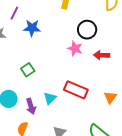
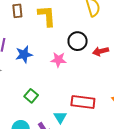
pink star: (75, 48) -> (58, 60), moved
red arrow: (102, 55) -> (101, 51), moved

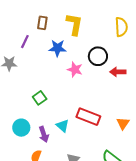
brown rectangle: (17, 11) -> (42, 23), moved
blue star: (24, 54) -> (57, 48), moved
cyan triangle: (60, 117) -> (63, 126), turned -32

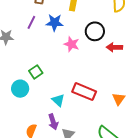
purple line: (25, 42) -> (31, 22), moved
cyan circle: (21, 128) -> (20, 89), moved
purple arrow: (44, 134) -> (53, 122), moved

